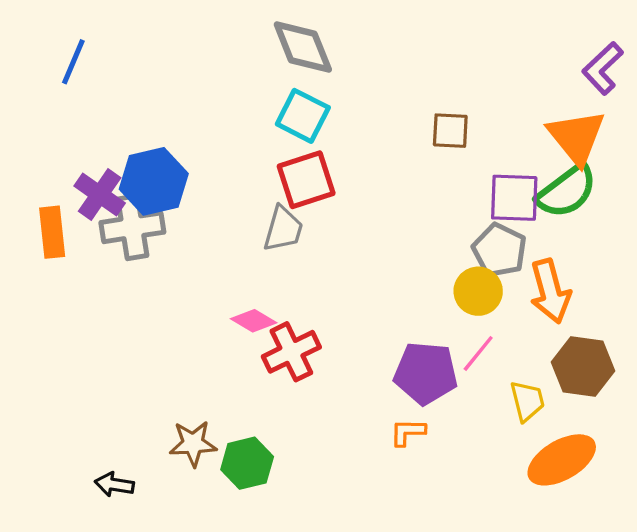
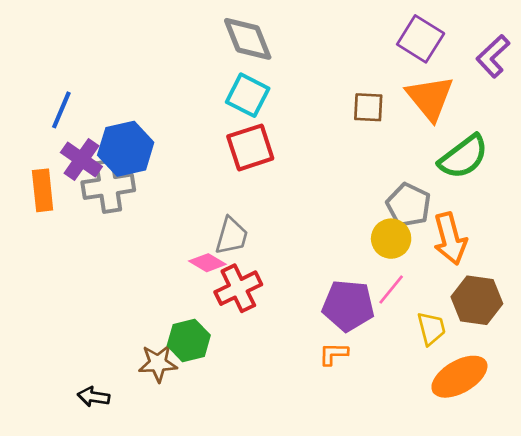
blue line: (73, 62) -> (61, 110), moved
orange triangle: (576, 137) -> (430, 98), moved
purple square: (514, 198) -> (421, 39), moved, turned 30
gray trapezoid: (283, 229) -> (232, 236), moved
green hexagon: (247, 463) -> (189, 340), moved

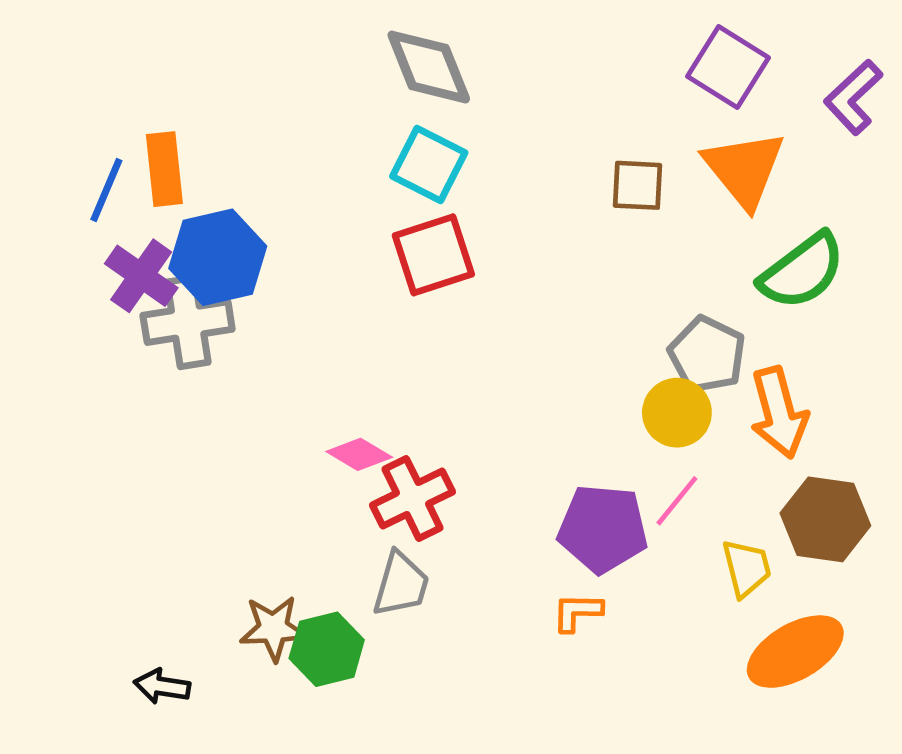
orange rectangle: (43, 190) -> (164, 169), moved
gray trapezoid: (232, 236) -> (401, 584), moved
green hexagon: (189, 340) -> (327, 649), moved

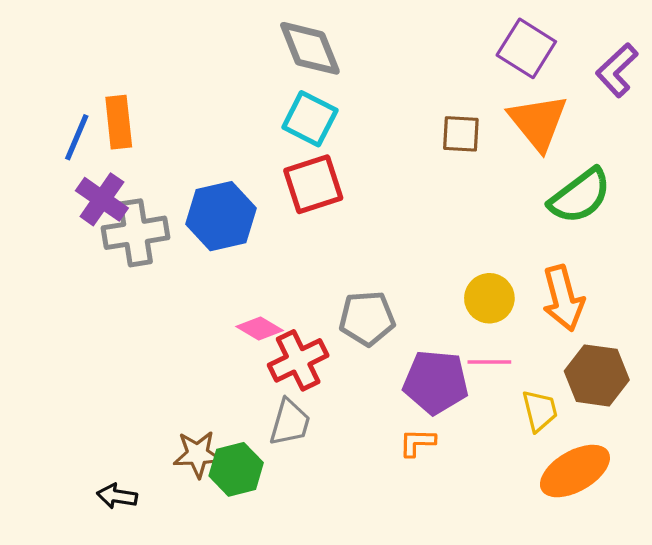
blue hexagon: (218, 257) -> (221, 216), moved
gray pentagon: (707, 355) -> (367, 318), moved, turned -30
pink line: (677, 501) -> (489, 362), turned 51

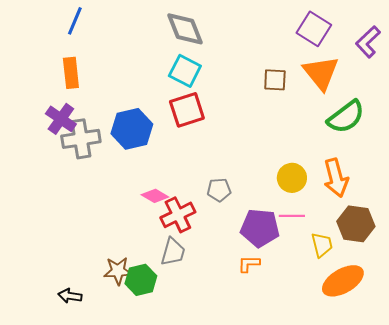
blue line: (77, 137) -> (75, 21), moved
gray pentagon: (367, 318) -> (219, 190), size x0.7

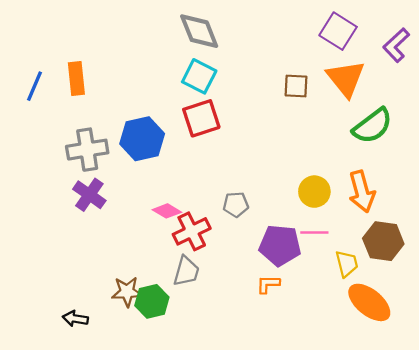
blue line: (75, 21) -> (34, 86), moved
purple cross: (61, 119) -> (89, 195), moved
orange ellipse: (343, 281) -> (369, 302), turned 69

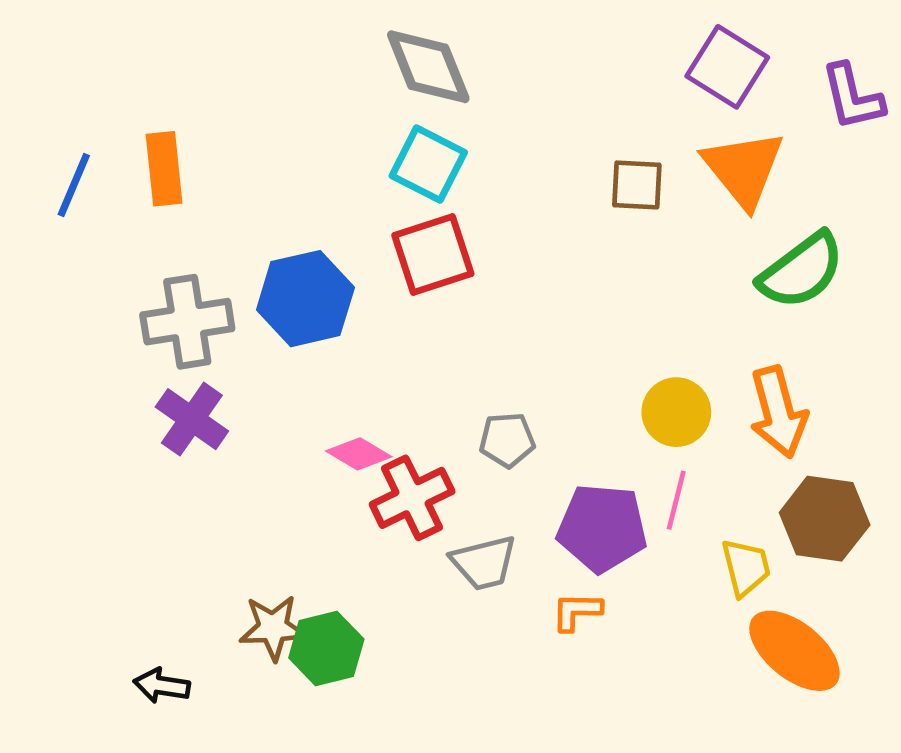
purple L-shape: (396, 45) -> (852, 97), turned -60
pink line: (314, 232) -> (676, 500), turned -76
gray trapezoid: (186, 271) -> (484, 563), moved, turned 60

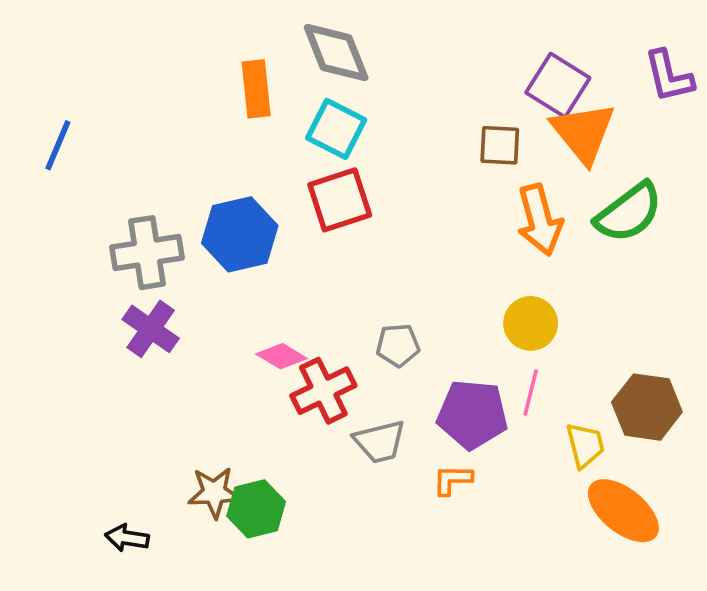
purple square: (727, 67) -> (558, 85), moved
orange rectangle: (164, 169) -> (256, 89), moved
orange arrow: (778, 412) -> (540, 220), moved

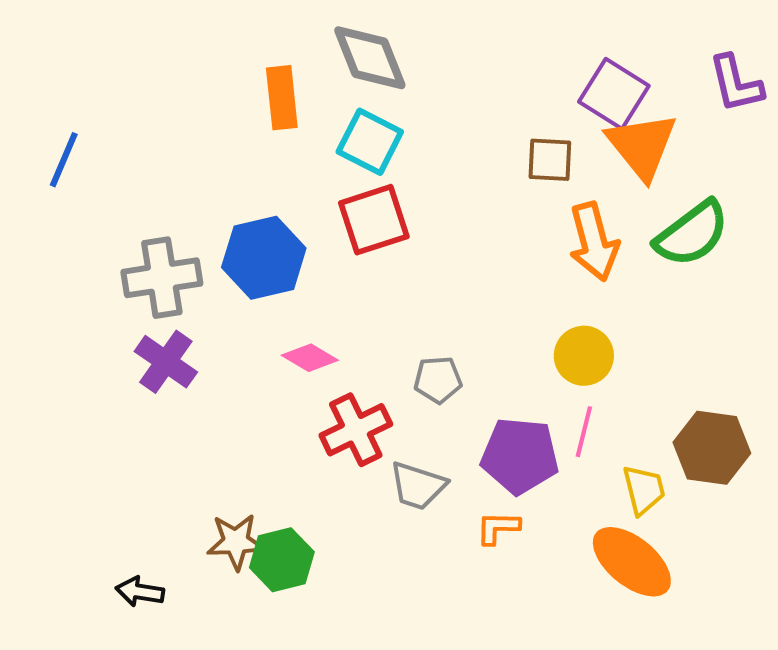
pink diamond: (282, 356) -> (310, 358), moved
gray trapezoid: (380, 442) -> (418, 486), turned 32
orange ellipse: (623, 511) -> (632, 562), moved

